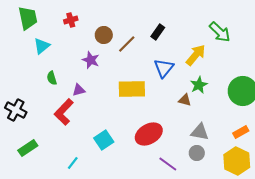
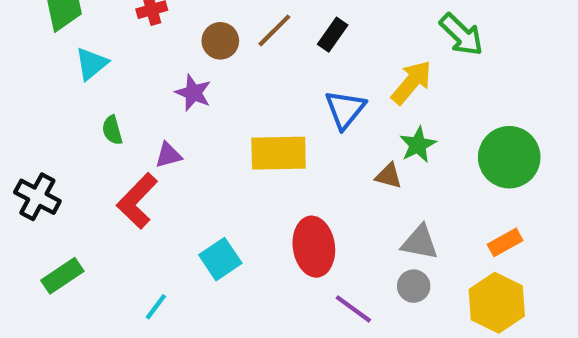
brown line: (127, 44) -> (274, 30), moved
red ellipse: (149, 134) -> (314, 247), turned -68

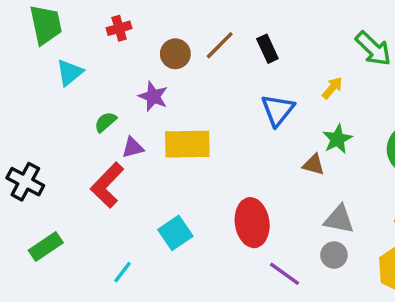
black rectangle: (333, 35) -> (267, 49), turned -60
yellow arrow: (412, 82) -> (332, 88), size x0.6
green semicircle: (112, 130) -> (105, 122), moved, turned 65
yellow rectangle: (279, 153) -> (187, 144), moved

